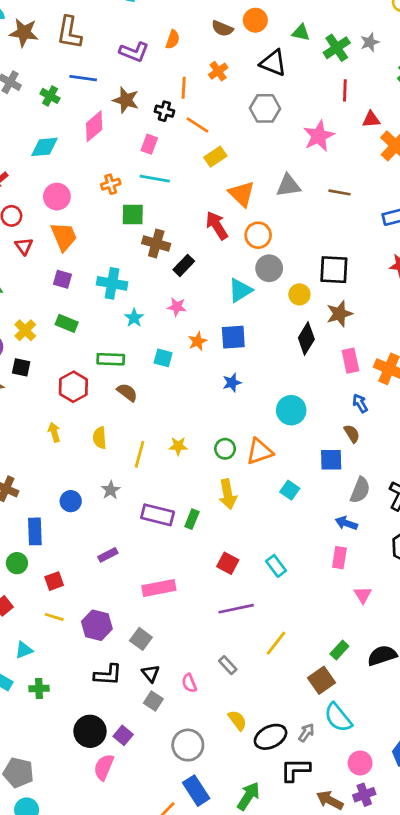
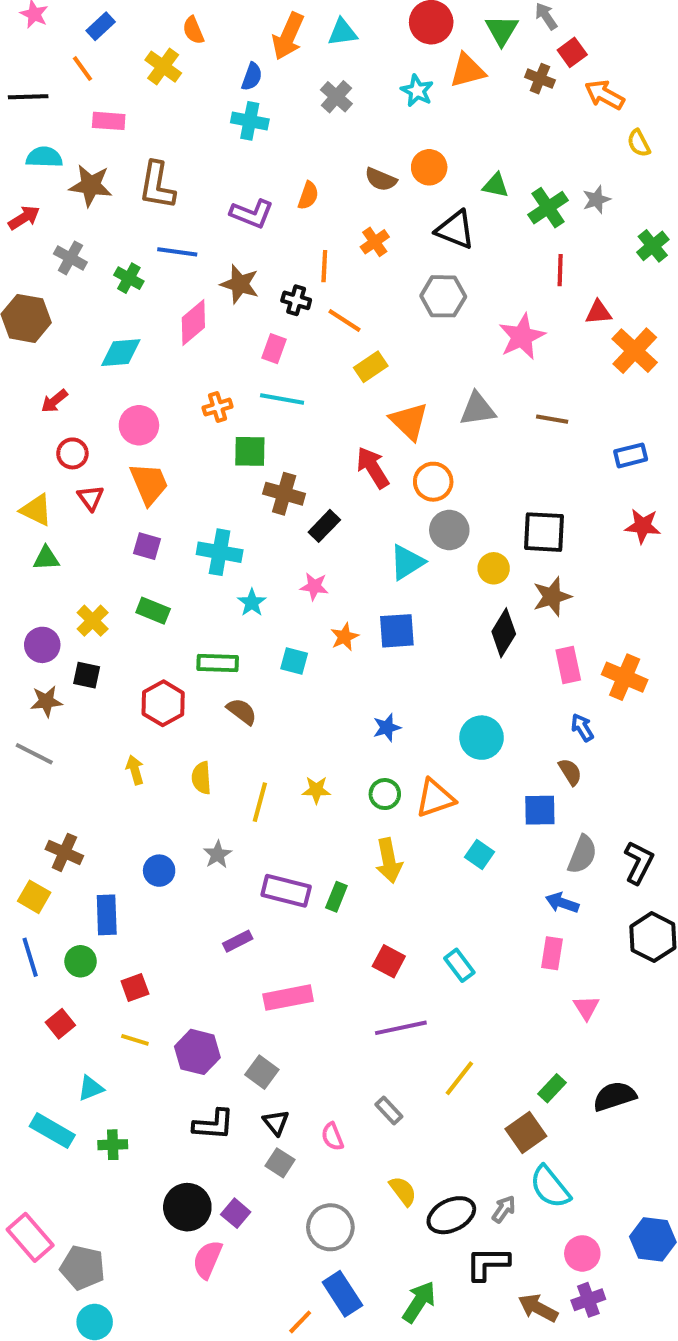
blue star: (232, 383) -> (387, 728), moved
purple rectangle: (108, 555) -> (238, 941), moved

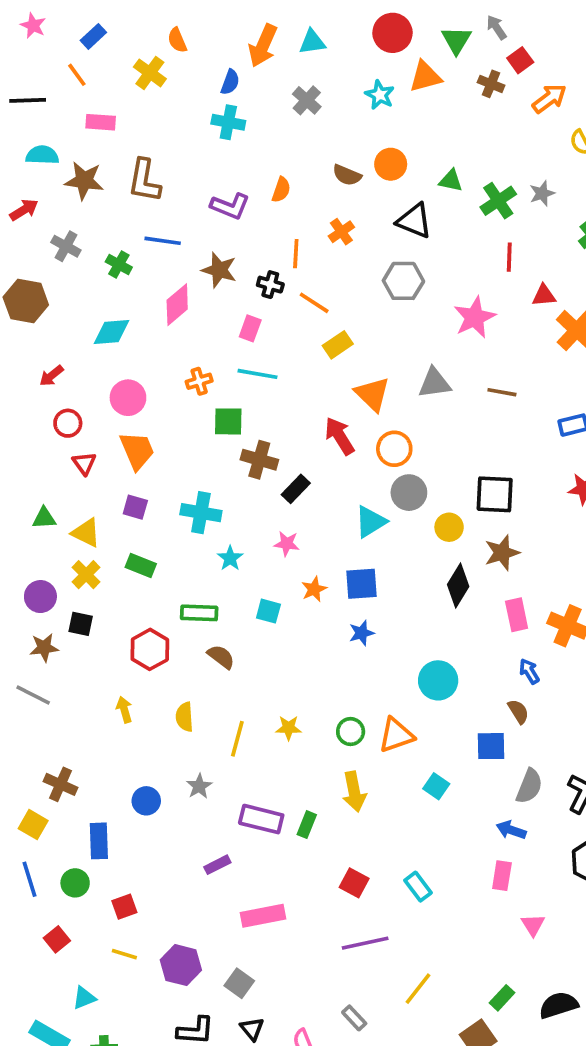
orange arrow: (604, 95) -> (549, 99), turned 114
yellow triangle: (36, 510) -> (86, 533), moved
blue star: (387, 728) -> (361, 633), moved

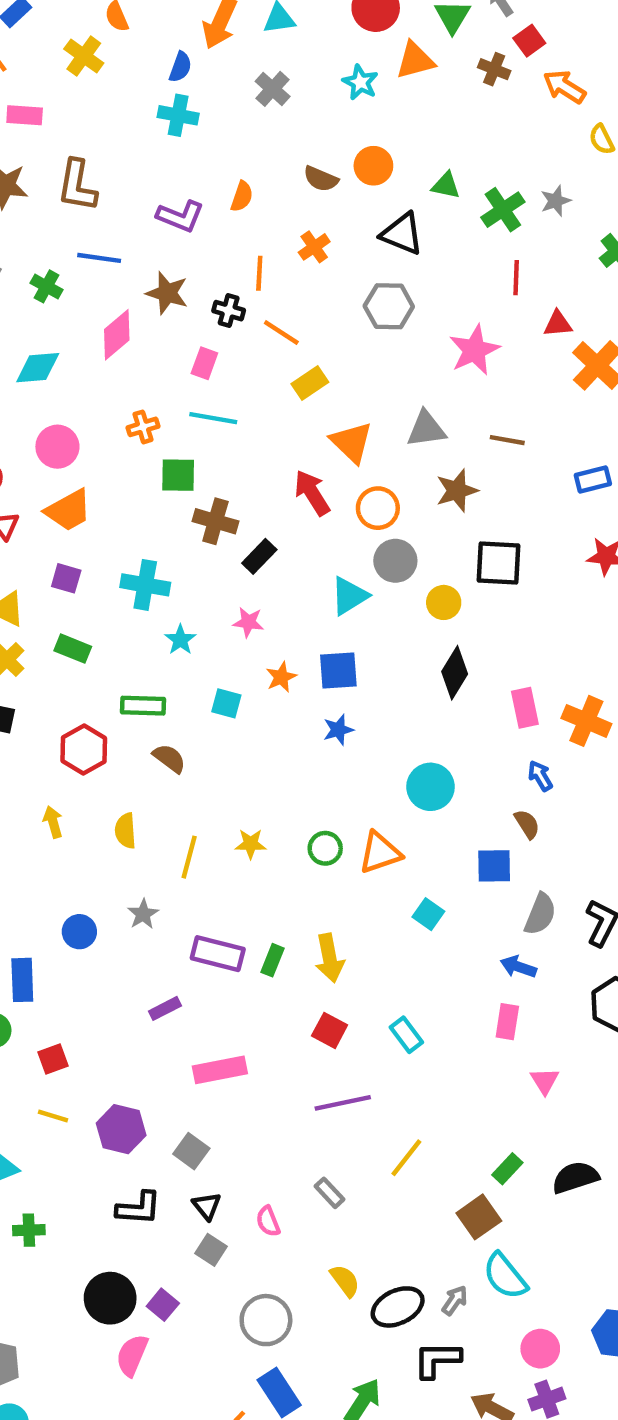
orange arrow: (549, 99) -> (564, 87), turned -111
orange trapezoid: (137, 451) -> (68, 510), turned 84
brown star: (502, 553) -> (457, 491), moved
yellow arrow: (354, 792) -> (330, 958), moved

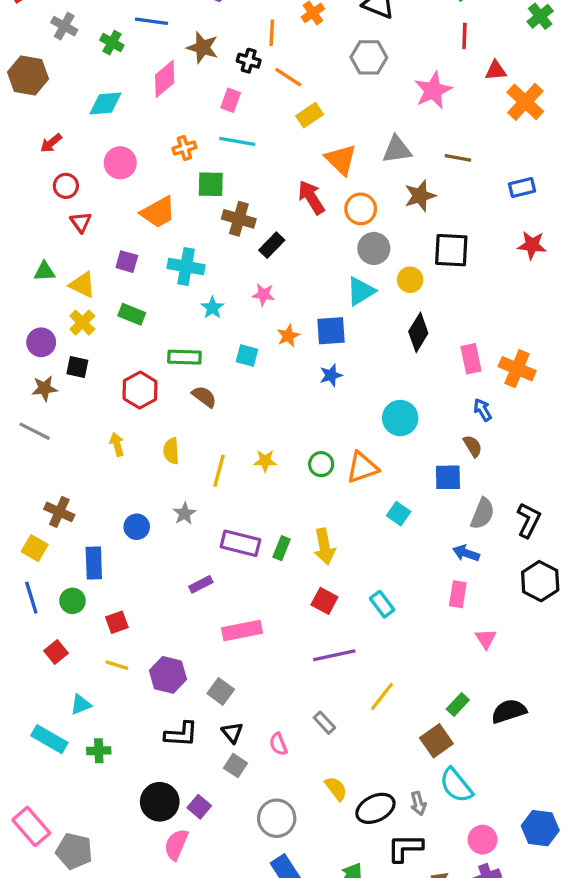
orange trapezoid: (68, 510) -> (158, 212), moved
cyan triangle: (349, 596) -> (361, 291), moved
gray arrow: (455, 1300) -> (418, 803), turned 130

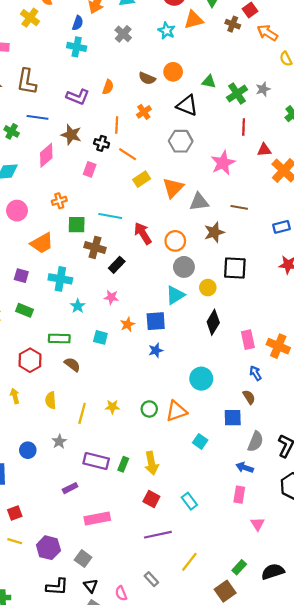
cyan line: (237, 141) -> (110, 216), moved
orange triangle: (341, 160) -> (173, 188), moved, turned 30

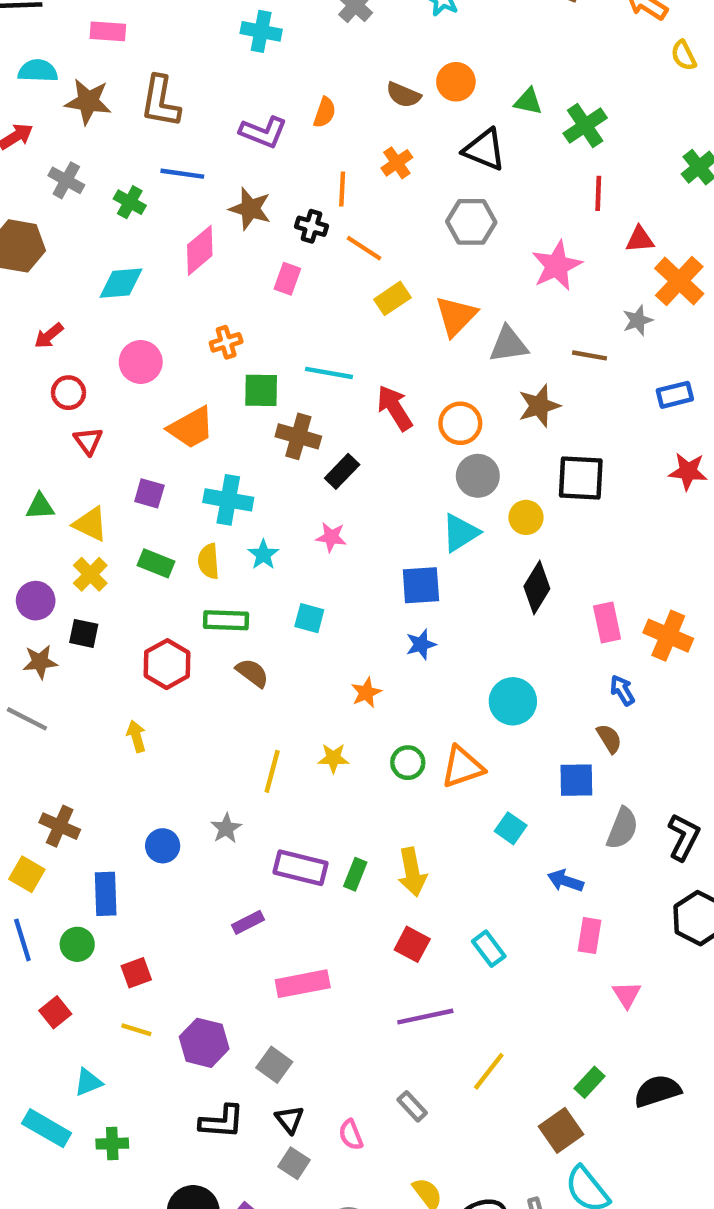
gray star: (263, 89) -> (638, 320), moved
orange star: (128, 324) -> (366, 693), moved
yellow semicircle: (51, 400) -> (209, 561), moved
blue arrow: (245, 468) -> (565, 881), moved

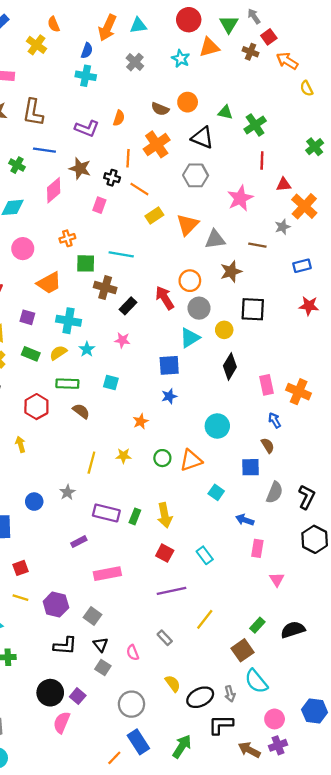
orange cross: (397, 163) -> (157, 144), size x1.6
red arrow: (395, 408) -> (165, 298), moved
yellow semicircle: (209, 561) -> (58, 353), turned 60

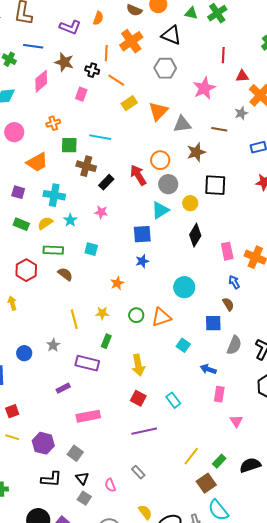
green cross: (255, 125) -> (217, 13), moved
yellow line: (91, 463) -> (74, 319), turned -30
green rectangle: (135, 516) -> (106, 341), moved
yellow line: (205, 619) -> (191, 456), moved

